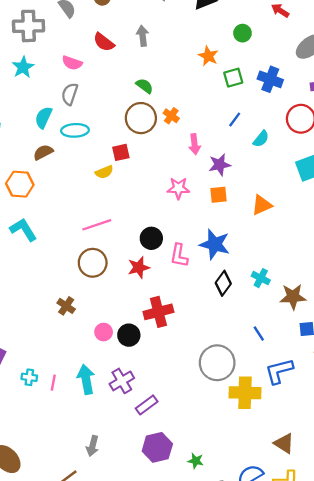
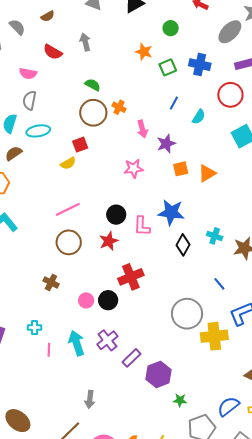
orange square: (218, 195) -> (181, 169), moved
cyan cross: (29, 377) -> (35, 327), moved
purple hexagon: (157, 447) -> (158, 374), moved

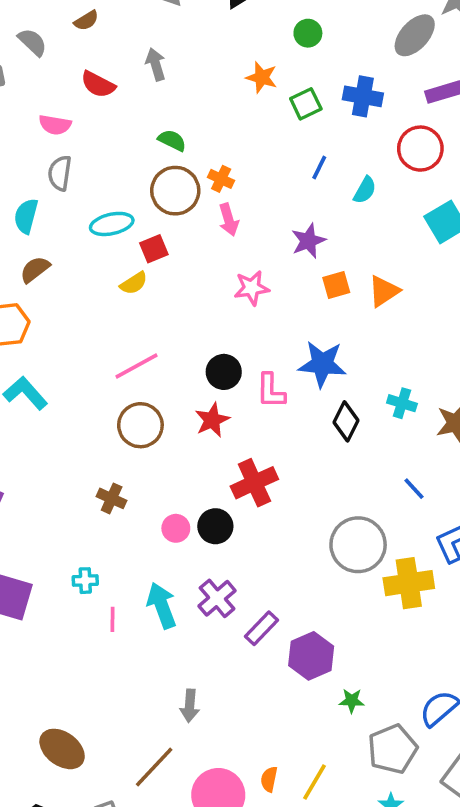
pink arrow: (142, 129) -> (229, 220), moved
cyan ellipse: (38, 131) -> (112, 224), moved

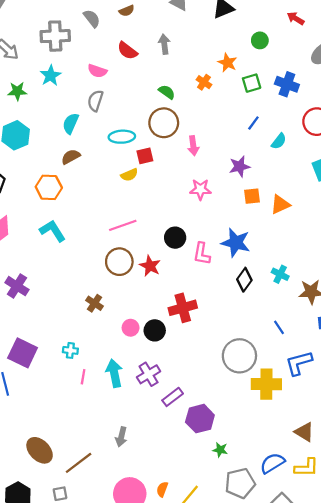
orange cross: (221, 179) -> (204, 82), moved
red star: (212, 420) -> (150, 266), moved, turned -30
brown line: (154, 767) -> (79, 463), moved

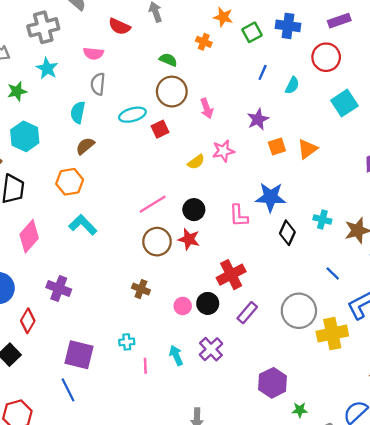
yellow semicircle: (129, 175) -> (196, 162), moved
black circle: (175, 238) -> (194, 210), moved
cyan arrow: (114, 373) -> (176, 355), size x0.7
purple rectangle: (173, 397) -> (247, 313), moved

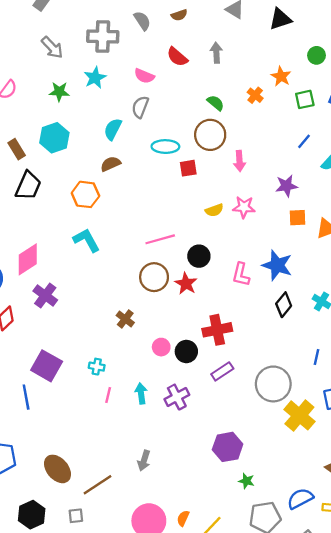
pink diamond: (29, 236) -> (28, 259), moved
blue line: (333, 273) -> (317, 357), turned 42
yellow cross: (332, 334) -> (299, 415), turned 36

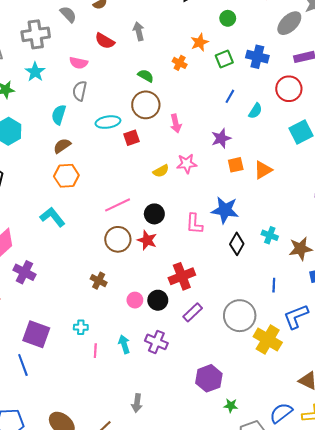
orange star: (281, 76) -> (200, 42), turned 30
orange hexagon: (85, 194) -> (66, 176), moved
purple cross: (177, 397) -> (156, 342), turned -30

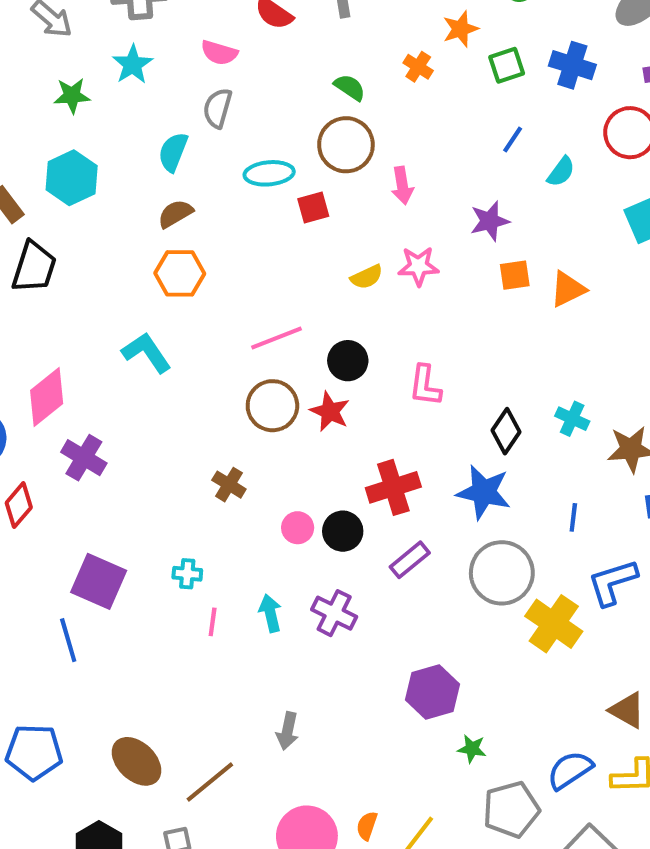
blue star: (225, 210) -> (484, 492), moved

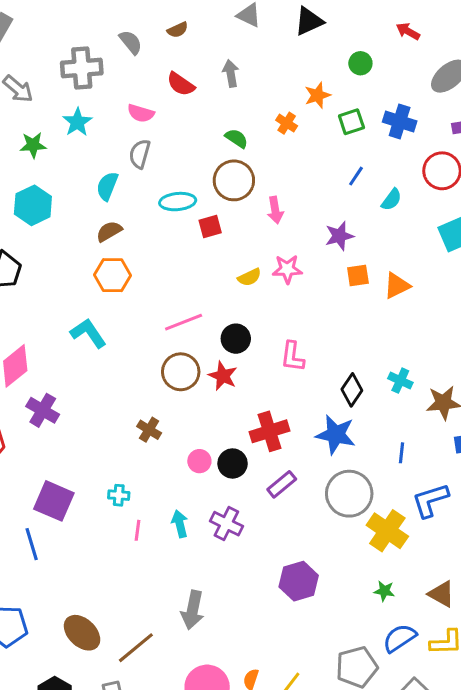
gray arrow: (287, 731) -> (193, 610), size x1.4
green star: (472, 749) -> (384, 591), moved

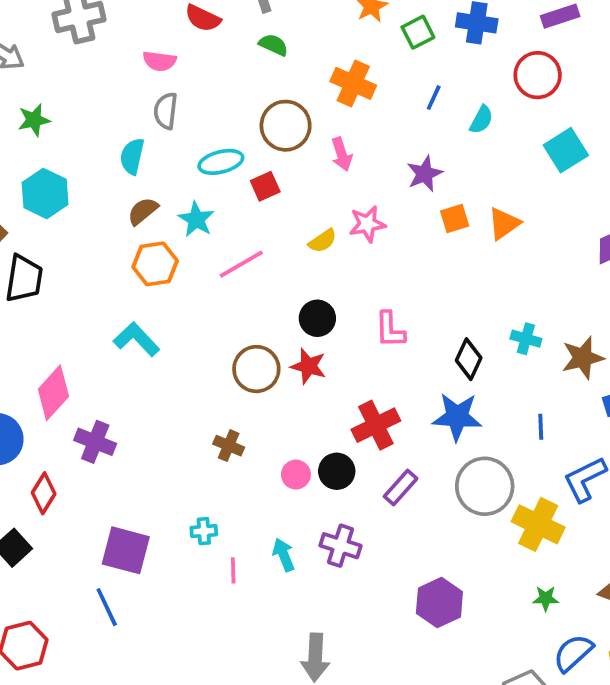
cyan star: (77, 122) -> (196, 219), moved
orange cross: (287, 123) -> (353, 83), moved, size x1.6
green semicircle: (237, 138) -> (273, 45), moved
pink line: (184, 322) -> (241, 264), moved

